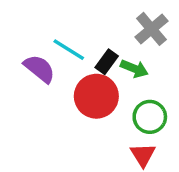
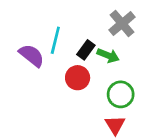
cyan line: (69, 50) -> (55, 40), turned 72
red circle: (96, 96) -> (78, 78), size x0.7

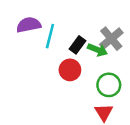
gray cross: (122, 23) -> (111, 39), moved
purple semicircle: (32, 55) -> (29, 25), moved, turned -50

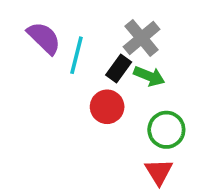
purple semicircle: (29, 25) -> (44, 38), turned 55
gray cross: (111, 39) -> (142, 38), moved

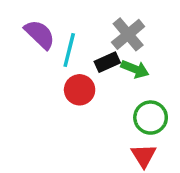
black rectangle: (119, 69) -> (107, 62), turned 30
red circle: (107, 107) -> (80, 90), moved

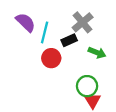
green arrow: (135, 69) -> (97, 53), moved
green circle: (151, 118) -> (87, 86), moved

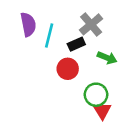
purple semicircle: (26, 22) -> (28, 24), turned 35
red circle: (51, 58) -> (68, 69), moved

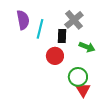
black rectangle: (76, 44) -> (62, 36), turned -64

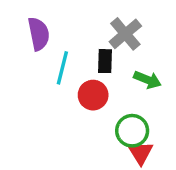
cyan line: (40, 29) -> (62, 68), moved

